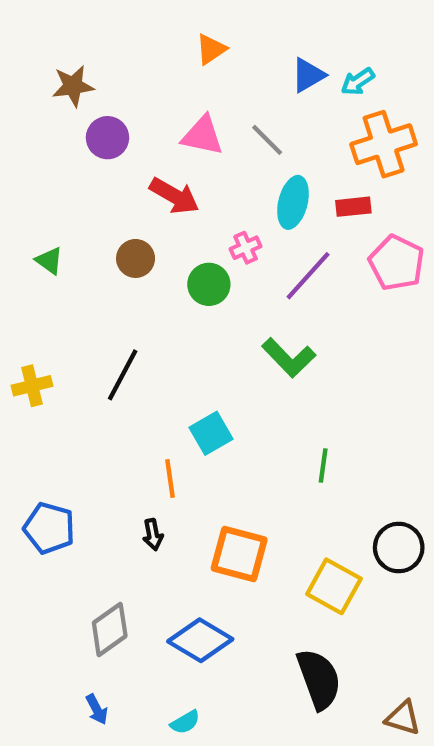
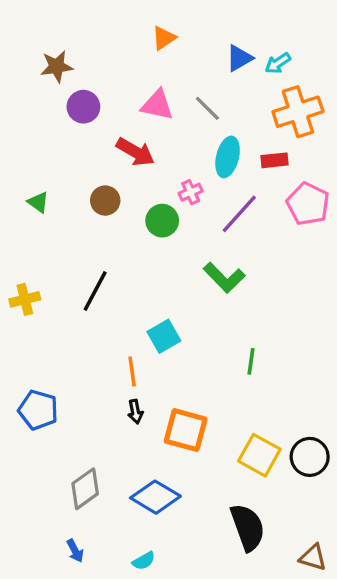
black arrow: (153, 535) -> (135, 412), moved
black circle: (399, 548) -> (310, 457), moved

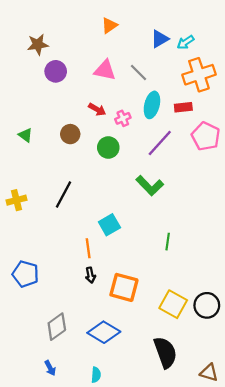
red arrow: (135, 152) -> (97, 109), moved, size x0.7
pink cross: (191, 192) -> (123, 118), moved
cyan semicircle: (144, 561) -> (96, 375), turned -56

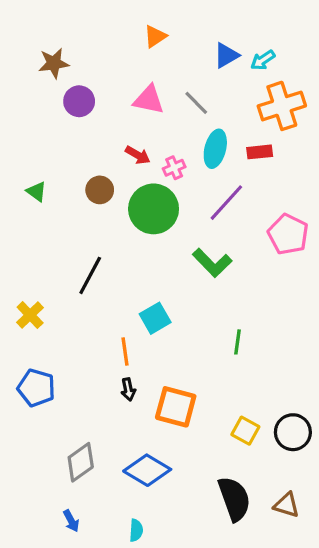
pink pentagon: (206, 136) -> (288, 234), moved
green circle: (108, 147) -> (154, 209), size x1.6
yellow cross: (16, 200) -> (30, 315), moved, turned -30
yellow square: (173, 304) -> (245, 431), size x0.7
brown triangle: (209, 373) -> (287, 505), moved

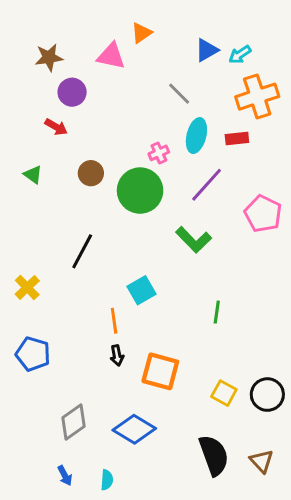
pink triangle: (149, 100) -> (111, 56), moved
red arrow: (138, 155) -> (56, 127), moved
brown triangle: (287, 505) -> (262, 461), turned 30
cyan semicircle: (136, 530) -> (107, 480), moved

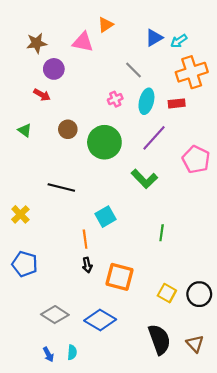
pink cross: (159, 153) -> (115, 99), moved
black line: (82, 251) -> (61, 187), turned 76
gray diamond: (73, 422) -> (55, 315), turned 68
cyan semicircle: (107, 480) -> (72, 352), moved

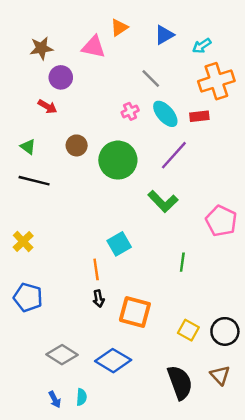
blue triangle: (154, 38) -> (164, 35), moved
cyan ellipse: (146, 101) -> (165, 114), turned -55
pink pentagon: (196, 159) -> (221, 221), moved
black line: (61, 187) -> (34, 181), moved
brown triangle: (195, 344) -> (220, 375), moved

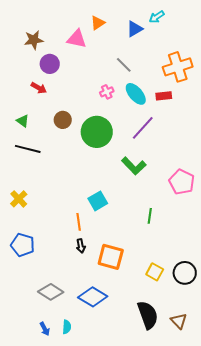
cyan arrow: (202, 46) -> (157, 17), moved
brown triangle: (220, 375) -> (179, 321), moved

